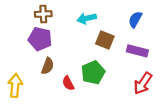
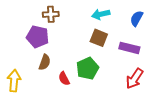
brown cross: (43, 14) -> (51, 14), moved
cyan arrow: (87, 18) -> (101, 14), moved
blue semicircle: (135, 19) -> (137, 18), moved

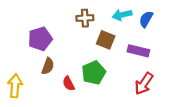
brown cross: (51, 14) -> (85, 18), moved
cyan arrow: (101, 14) -> (122, 15), moved
purple pentagon: (38, 37) -> (40, 39), turned -30

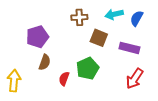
red semicircle: (69, 84) -> (64, 79), turned 48

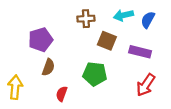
green pentagon: (88, 68) -> (95, 74), turned 30
red semicircle: (64, 79) -> (62, 94), moved

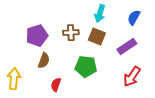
cyan arrow: (123, 15) -> (100, 14), moved, turned -60
brown cross: (86, 19) -> (71, 33), moved
purple rectangle: (140, 52) -> (127, 47), turned -48

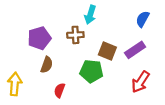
cyan arrow: (100, 14) -> (90, 15), moved
brown square: (97, 37) -> (107, 51), moved

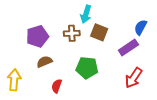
blue semicircle: (143, 19) -> (141, 27), moved
brown square: (107, 51) -> (99, 32), moved
brown semicircle: (47, 65) -> (44, 62), turned -133

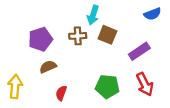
blue semicircle: (141, 27) -> (152, 14), moved, turned -140
green pentagon: (87, 68) -> (107, 86), moved
red arrow: (133, 78) -> (145, 84), turned -60

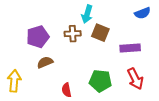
purple rectangle: (139, 51) -> (130, 48), turned 30
red semicircle: (61, 93) -> (67, 90), moved, turned -32

